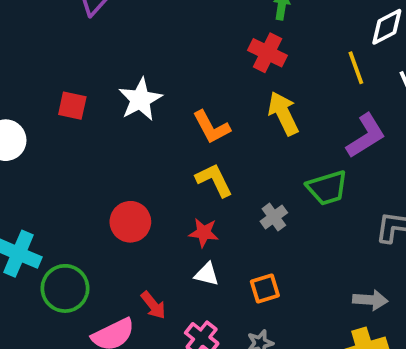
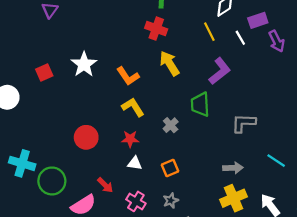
red square: (72, 106) -> (44, 72), turned -30
green trapezoid: (327, 188) -> (200, 104), turned 110

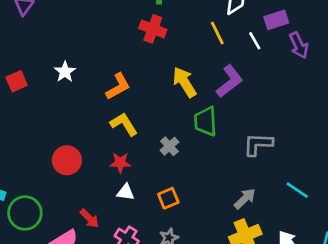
yellow arrow: (169, 63) -> (185, 82), moved
white star: (84, 64) -> (65, 72), size x0.7
orange L-shape: (128, 76) -> (118, 86), turned -85
gray arrow: (233, 168) -> (245, 199), turned -42

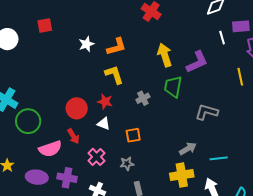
yellow line: (217, 33) -> (240, 77), moved
white star: (65, 72) -> (86, 44), moved
red circle: (67, 160) -> (77, 108), moved
cyan line: (297, 190) -> (219, 158), moved, turned -54

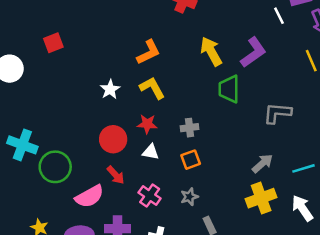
white star: (86, 44) -> (110, 89), moved
gray cross: (143, 98) -> (189, 128), moved, turned 32

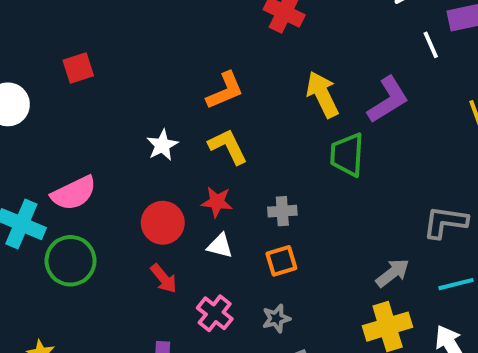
gray L-shape: (277, 113) -> (445, 222), moved
pink semicircle: (89, 196) -> (74, 193), moved

